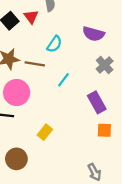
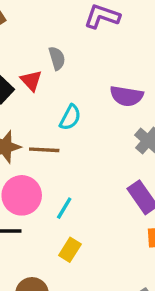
cyan line: (63, 80) -> (64, 208), moved

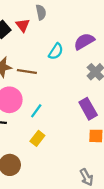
purple semicircle: (127, 96) -> (84, 41), turned 135
cyan semicircle: (70, 117) -> (56, 51), moved

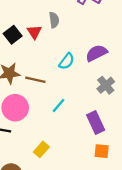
cyan line: (36, 111) -> (59, 106), moved

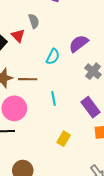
cyan line: (59, 106) -> (54, 98), turned -40
yellow rectangle: (41, 149) -> (64, 139), moved

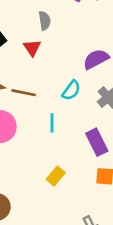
red triangle: (18, 36) -> (32, 48), moved
cyan semicircle: (53, 57) -> (71, 90), moved

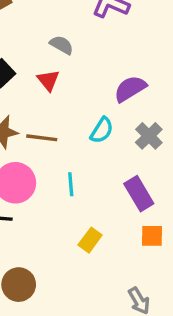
gray semicircle: (45, 21) -> (62, 45), turned -48
cyan line: (52, 123) -> (71, 184), moved

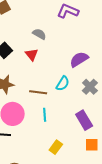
brown line: (42, 138) -> (38, 92), moved

